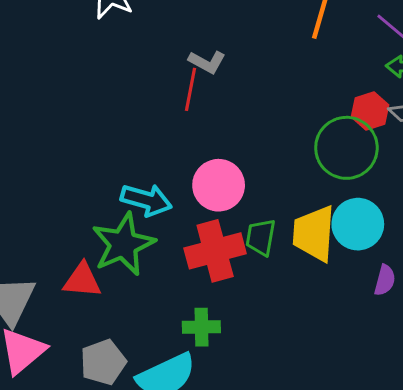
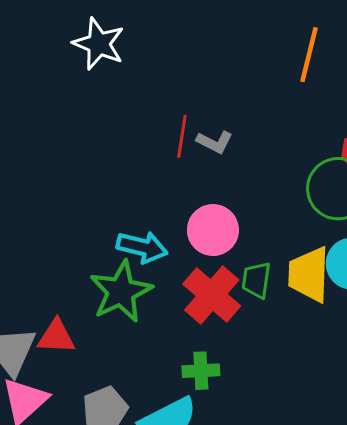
gray L-shape: (207, 62) -> (215, 142), moved
red cross: (215, 251) -> (212, 295), turned -32
red triangle: (82, 280) -> (56, 337), moved

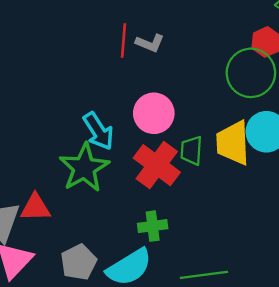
cyan arrow: (142, 247) -> (98, 131), turned 48

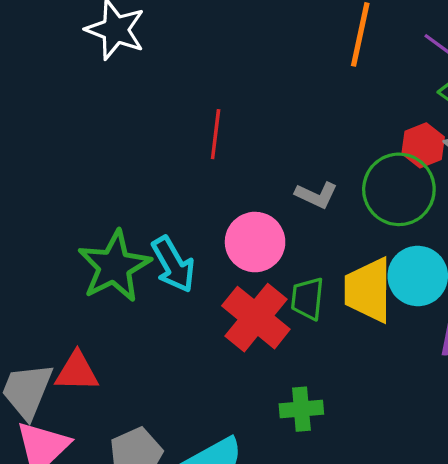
gray L-shape: (150, 43) -> (316, 195), moved
green star: (84, 168) -> (114, 266), moved
green cross: (153, 226) -> (301, 409), moved

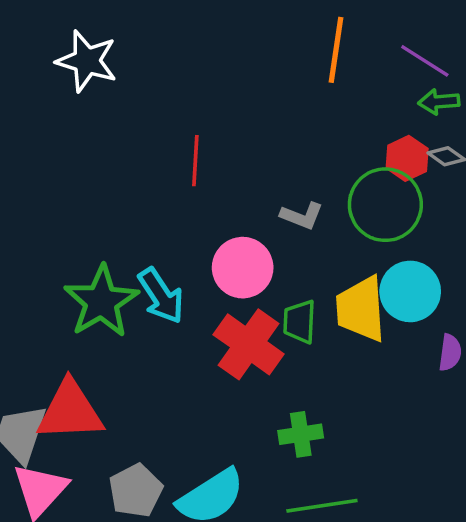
red triangle: (77, 372) -> (70, 411), size x1.5

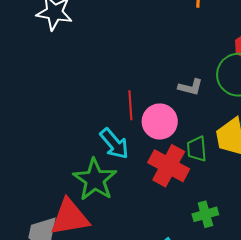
red line: (195, 161) -> (130, 105), moved
green star: (101, 302) -> (95, 180), moved

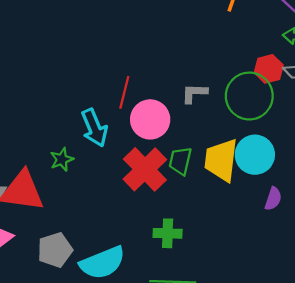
gray L-shape: (190, 87) -> (194, 93), turned 150
green star: (95, 180) -> (62, 159), size x0.5

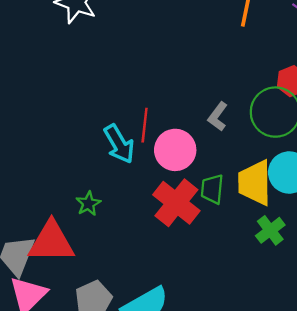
gray L-shape: (194, 93) -> (218, 117), turned -48
cyan arrow: (94, 128) -> (119, 144), moved
green cross: (168, 233) -> (270, 230), moved, turned -32

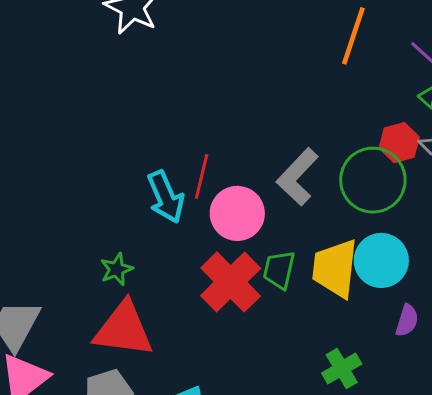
gray L-shape: (218, 117) -> (298, 177), size x1.5
green cross: (270, 230) -> (342, 369), moved
red triangle: (51, 242) -> (124, 329), moved

